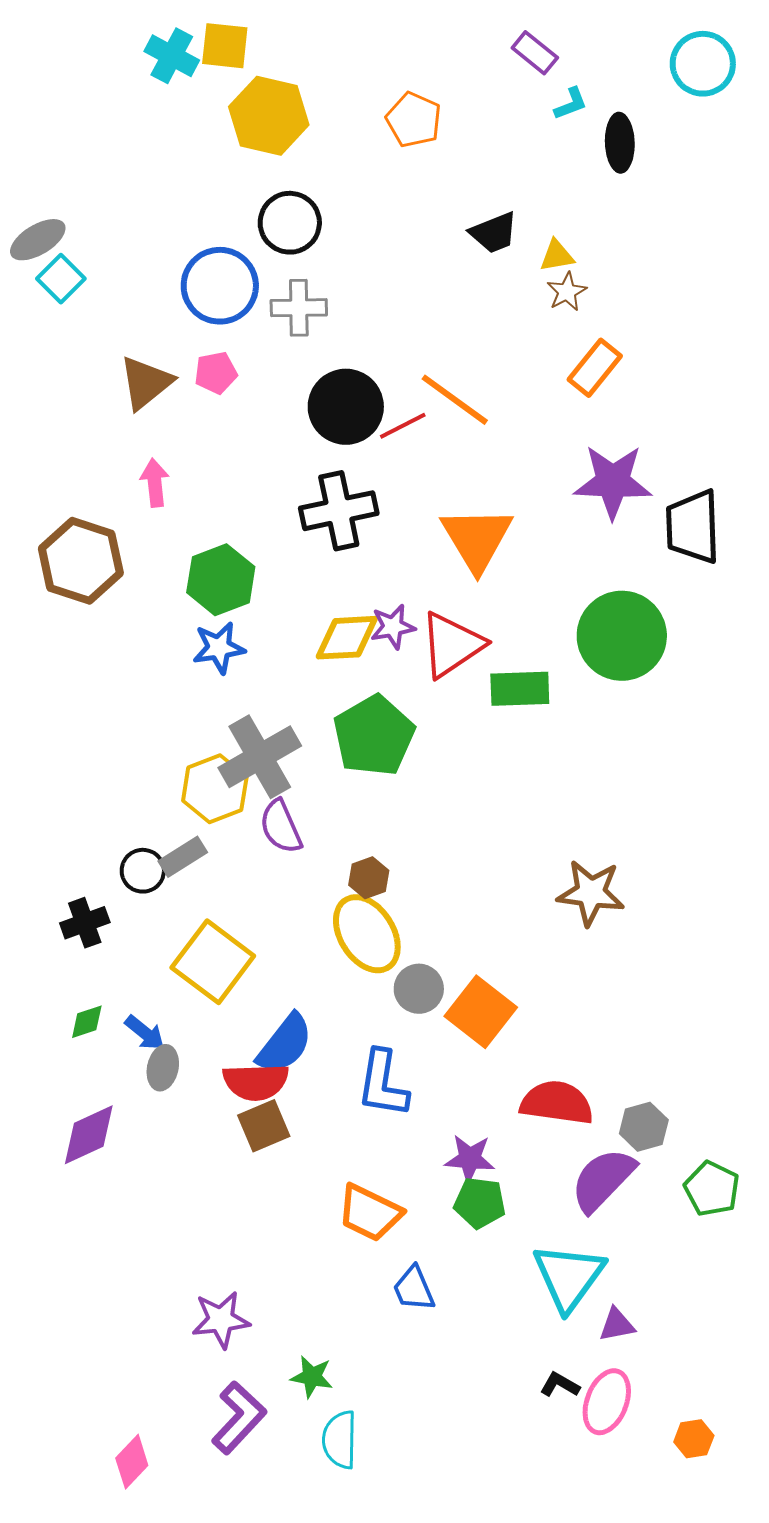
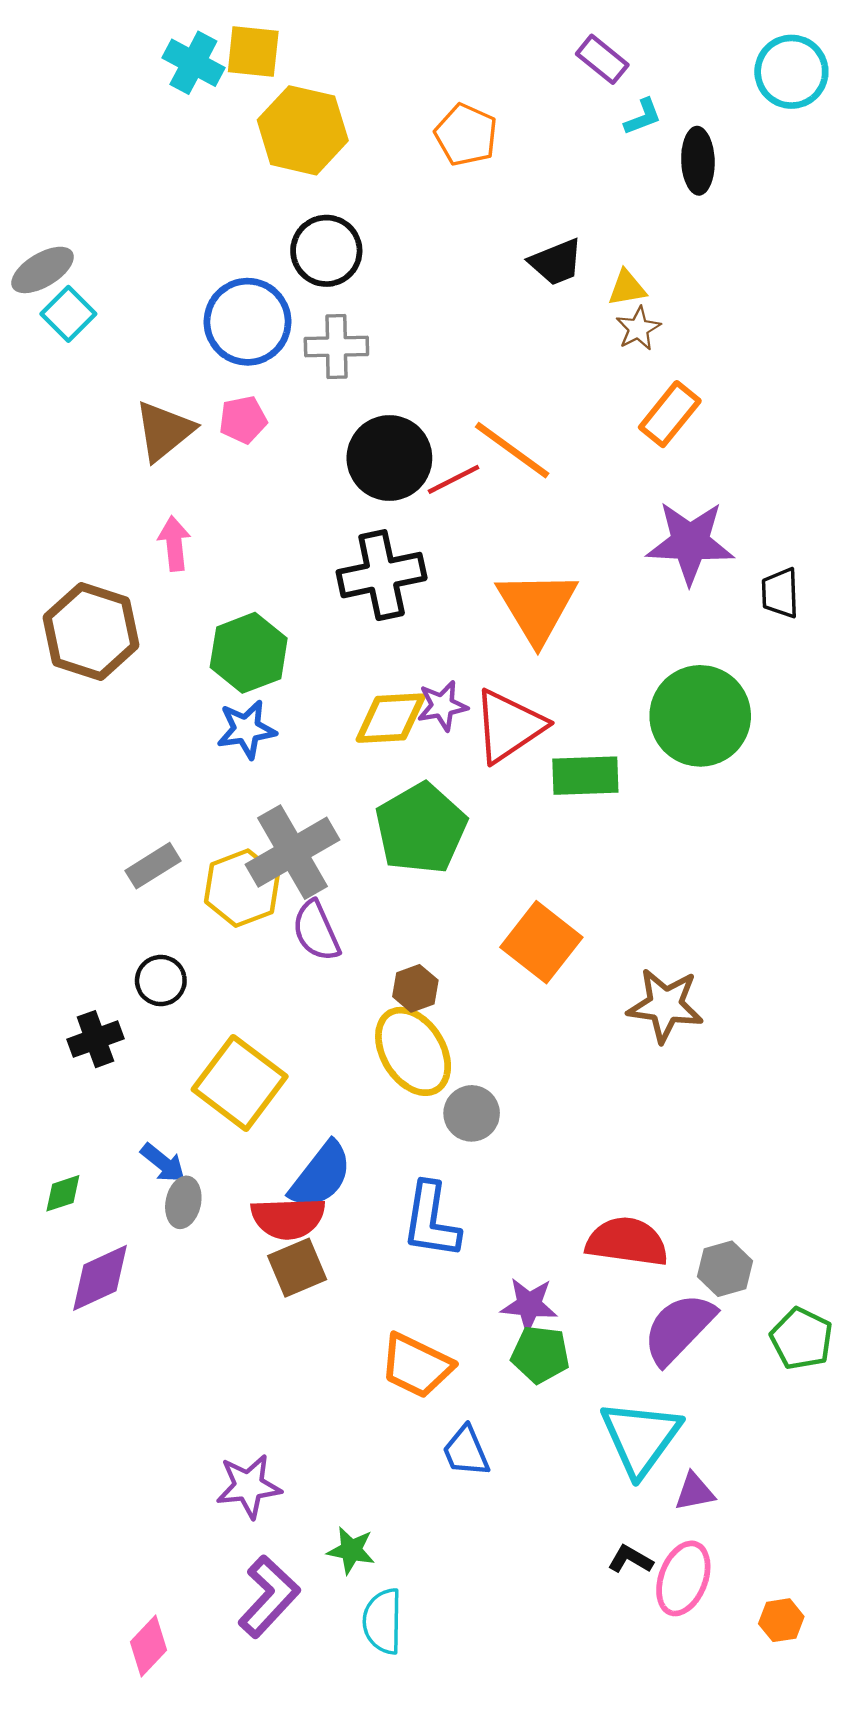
black trapezoid: (693, 527) -> (780, 593), size x0.6
gray rectangle: (183, 857) -> (153, 866), moved
orange square: (481, 1012) -> (541, 942), moved
green diamond: (87, 1022) -> (63, 1193), moved

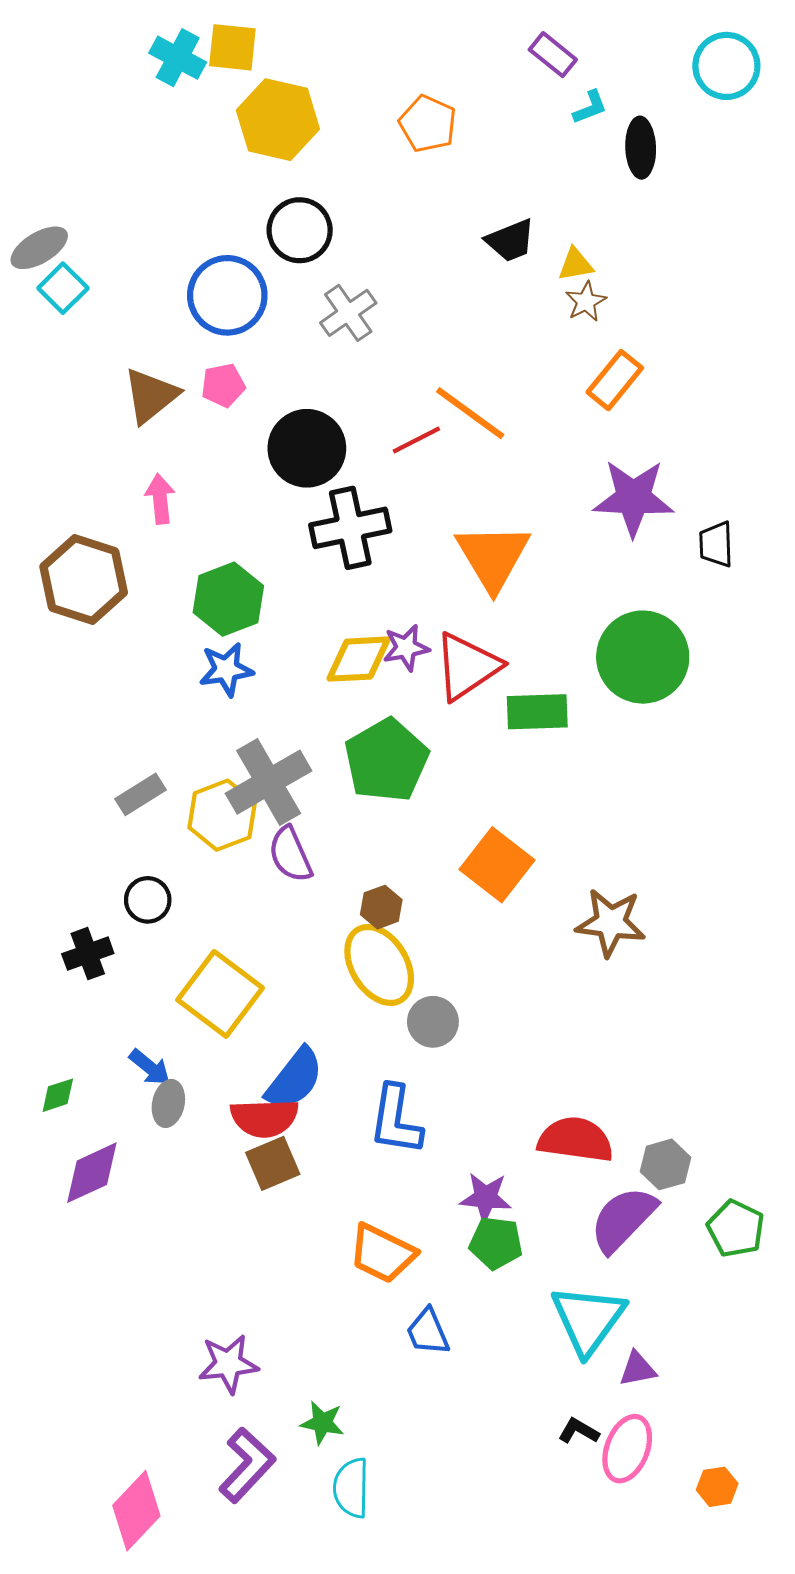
gray cross: (336, 347) -> (348, 313), moved, turned -34
black circle: (389, 458) -> (307, 448), moved
pink diamond: (148, 1646) -> (136, 1511), size x1.4

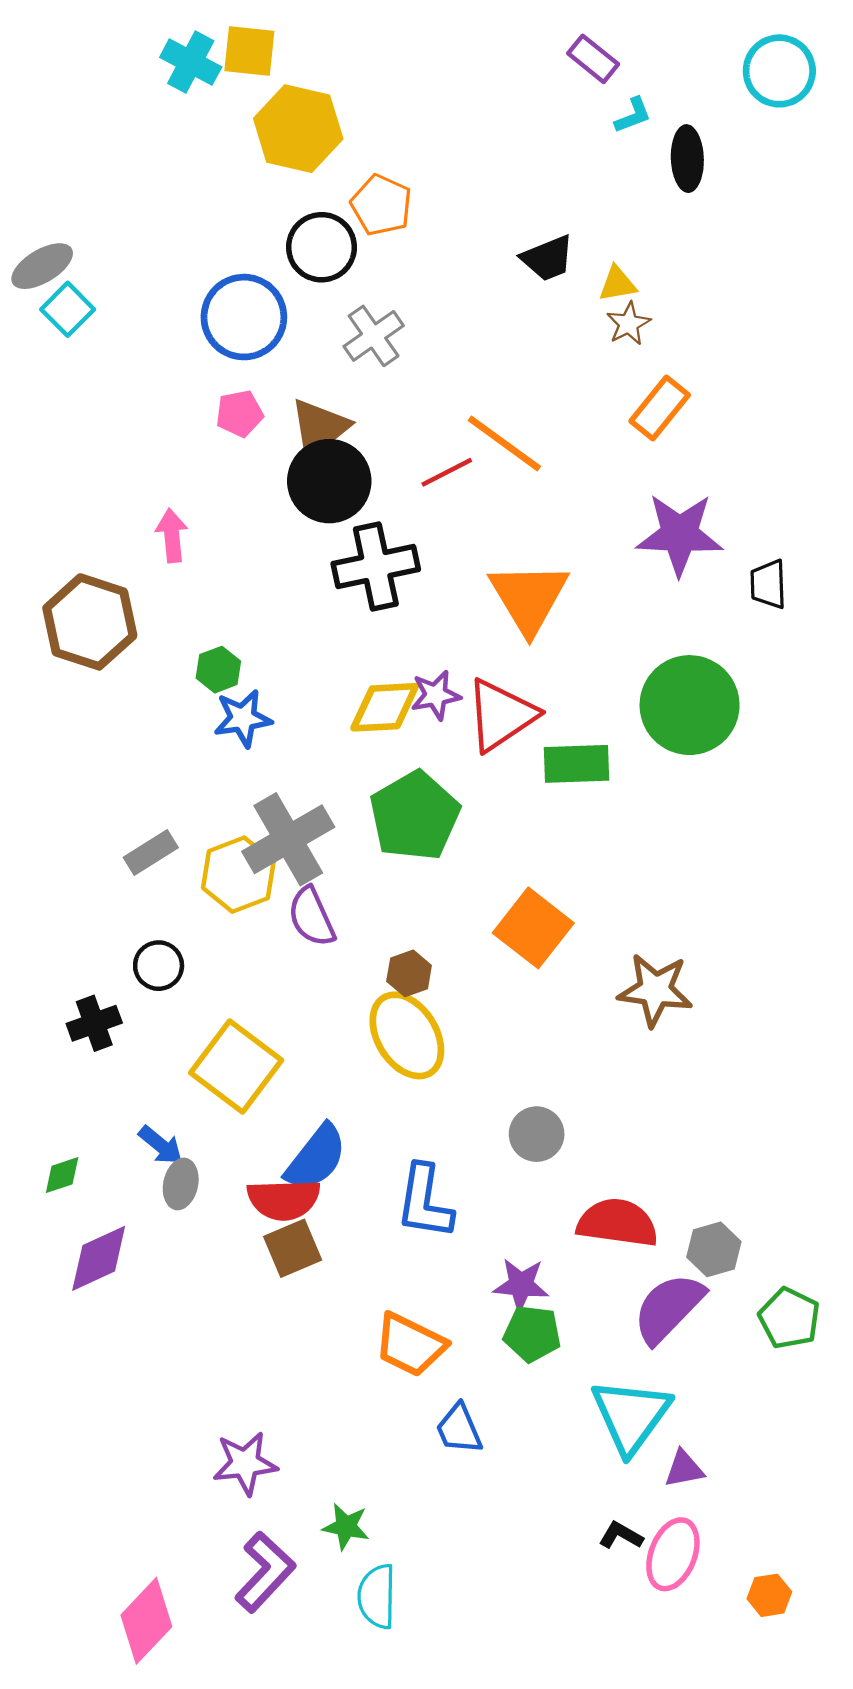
orange pentagon: (428, 124) -> (381, 205), moved
brown triangle: (151, 396) -> (319, 428), moved
green hexagon: (228, 599) -> (218, 670), moved, size x0.6
gray circle: (433, 1022) -> (537, 1134), moved

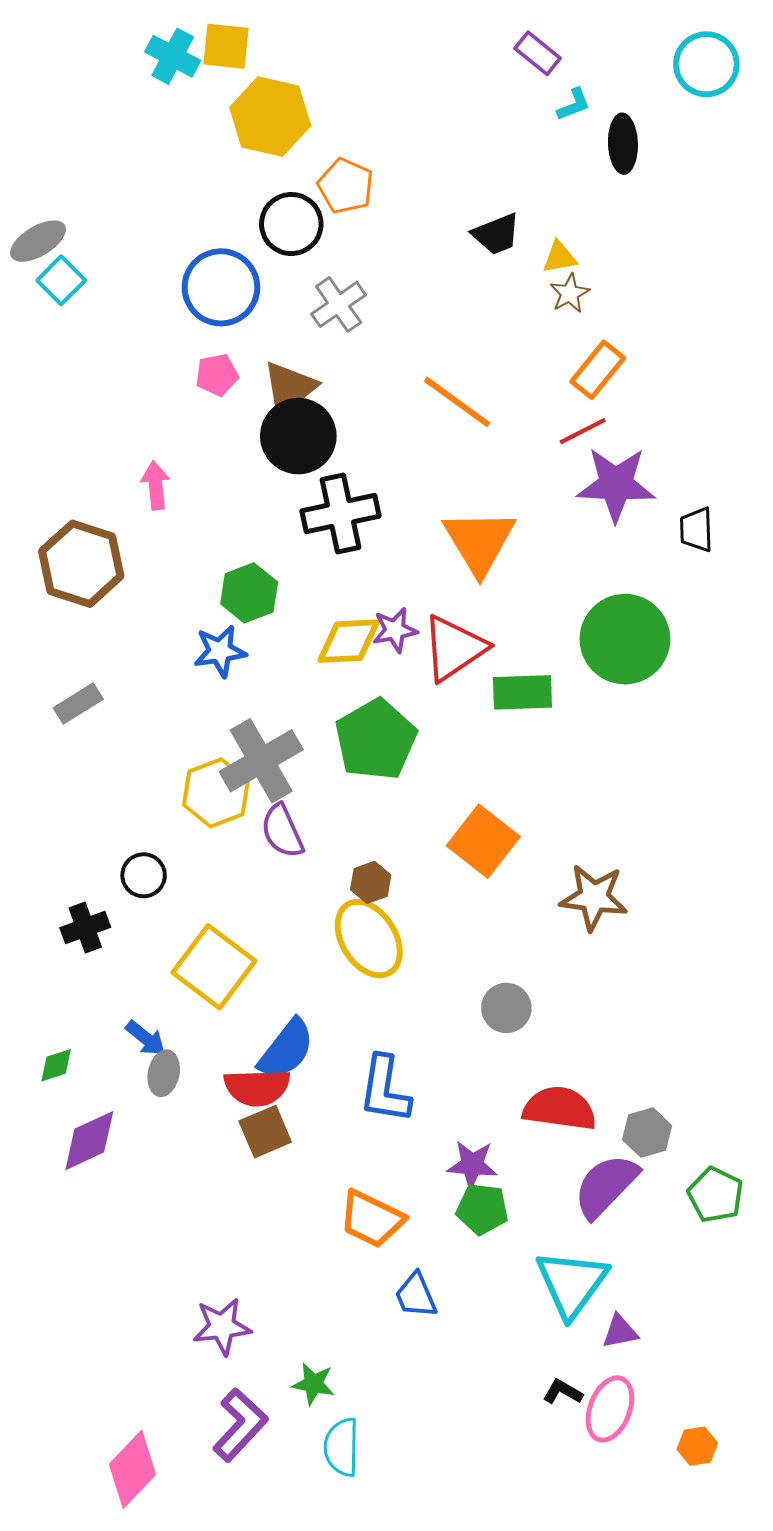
red line: (447, 472) -> (583, 431), moved
green hexagon: (218, 670) -> (249, 593), moved, size x1.4
gray rectangle: (151, 853) -> (78, 703), moved
gray circle: (537, 1134) -> (506, 1008), moved

